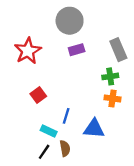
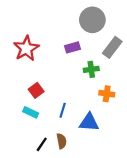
gray circle: (70, 21) -> (92, 20), moved
gray rectangle: (118, 50) -> (112, 47), turned 60
green cross: (110, 76) -> (91, 69), moved
cyan rectangle: (49, 131) -> (31, 112), moved

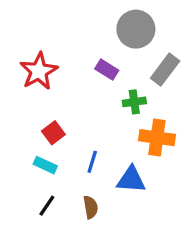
purple rectangle: (73, 47) -> (107, 70), turned 48
orange cross: (107, 94) -> (157, 138), size x1.5
black line: (42, 144) -> (47, 206), moved

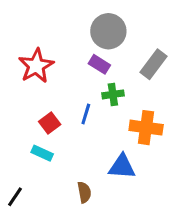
gray circle: (136, 29) -> (108, 31), moved
green cross: (134, 102) -> (113, 94), moved
blue line: (92, 162) -> (86, 114), moved
black line: (47, 206) -> (15, 197), moved

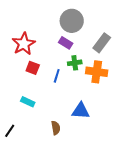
red square: (50, 123) -> (33, 68), moved, turned -32
orange cross: (146, 128) -> (97, 72), moved

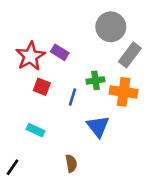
gray circle: (72, 21) -> (111, 27), moved
purple rectangle: (66, 43) -> (60, 52), moved
blue triangle: (81, 111) -> (98, 126), moved, turned 48

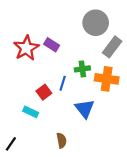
red square: (42, 87) -> (44, 92), moved, turned 32

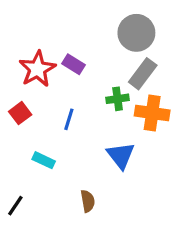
gray rectangle: (112, 47) -> (143, 74), moved
blue line: (63, 83) -> (69, 119), moved
red square: (44, 92) -> (20, 113), moved

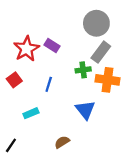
cyan rectangle: (44, 160) -> (31, 113), turned -48
brown semicircle: (88, 201) -> (62, 142), turned -112

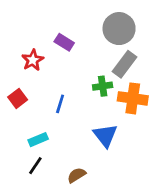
purple rectangle: (52, 45) -> (64, 42), moved
red star: (26, 49) -> (33, 60), size x0.7
black line: (11, 145) -> (35, 166), moved

